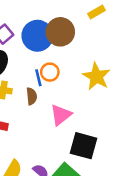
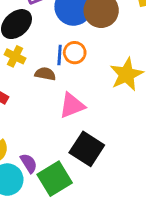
brown semicircle: (32, 96) -> (45, 74), turned -91

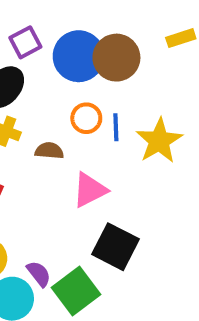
blue line: (60, 55) -> (116, 127), moved

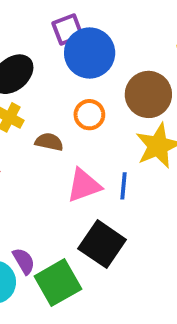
purple square: (25, 42) -> (68, 29), moved
brown circle: (116, 58) -> (148, 94), moved
blue line: (116, 127) -> (124, 186), moved

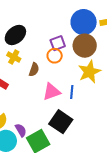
purple square: (68, 29) -> (58, 43), moved
blue circle: (90, 53) -> (84, 22), moved
brown semicircle: (49, 142) -> (34, 70), turned 96

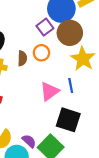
purple square: (58, 43) -> (45, 27), moved
brown semicircle: (34, 70) -> (22, 58), moved

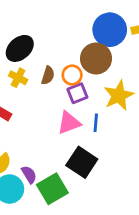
purple square: (45, 27) -> (77, 93), moved
brown circle: (70, 33) -> (96, 58), moved

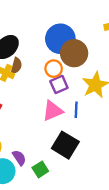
blue circle: (110, 30) -> (60, 39), moved
brown semicircle: (48, 75) -> (16, 66), moved
green square: (52, 189) -> (40, 169), size x0.6

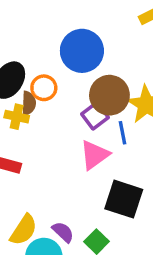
brown circle: (74, 53) -> (109, 95), moved
orange circle: (54, 69) -> (44, 88), moved
blue line: (76, 110) -> (123, 133), moved

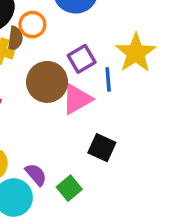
brown circle: (109, 95) -> (47, 82), moved
black square: (124, 199) -> (102, 148), size x0.7

